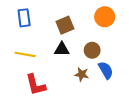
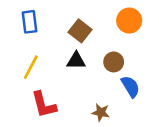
brown square: (65, 25) -> (80, 31), turned -30
yellow line: (25, 54) -> (31, 67), turned -72
brown star: (82, 74) -> (101, 112), moved

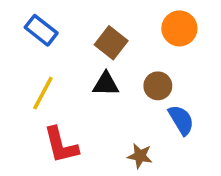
blue rectangle: (30, 22) -> (41, 30), turned -45

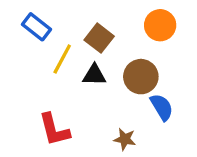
brown circle: (158, 86) -> (141, 77), size x1.4
yellow line: (43, 93) -> (62, 59), moved

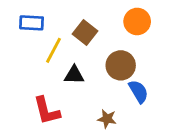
blue rectangle: (36, 27) -> (32, 23), turned -35
black triangle: (94, 75) -> (74, 75), moved

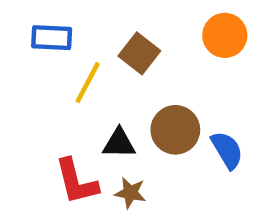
brown circle: (121, 65) -> (175, 130), moved
black triangle: (74, 75) -> (119, 143), moved
brown star: (107, 119) -> (130, 193), moved

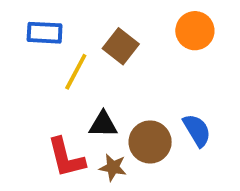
brown circle: (175, 130) -> (150, 142), moved

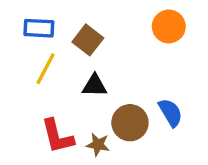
brown square: (121, 46) -> (88, 40), moved
yellow line: (76, 72) -> (46, 69), moved
black triangle: (103, 124) -> (95, 86), moved

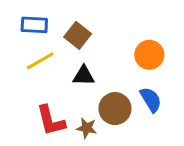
orange circle: (169, 26) -> (149, 55), moved
yellow line: (46, 69) -> (40, 61), turned 32

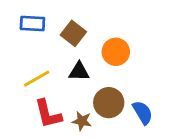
orange circle: (149, 55) -> (116, 52), moved
yellow line: (40, 61) -> (37, 79), moved
blue semicircle: (151, 100) -> (143, 113), moved

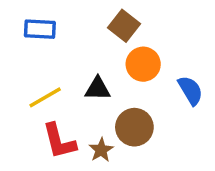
brown square: (73, 33) -> (124, 26), moved
blue semicircle: (143, 113) -> (190, 90), moved
brown star: (82, 121) -> (101, 150), turned 30

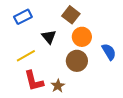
blue rectangle: (40, 29) -> (23, 17), turned -30
black triangle: (98, 89) -> (49, 37), moved, turned 49
brown circle: (134, 127) -> (77, 61), moved

